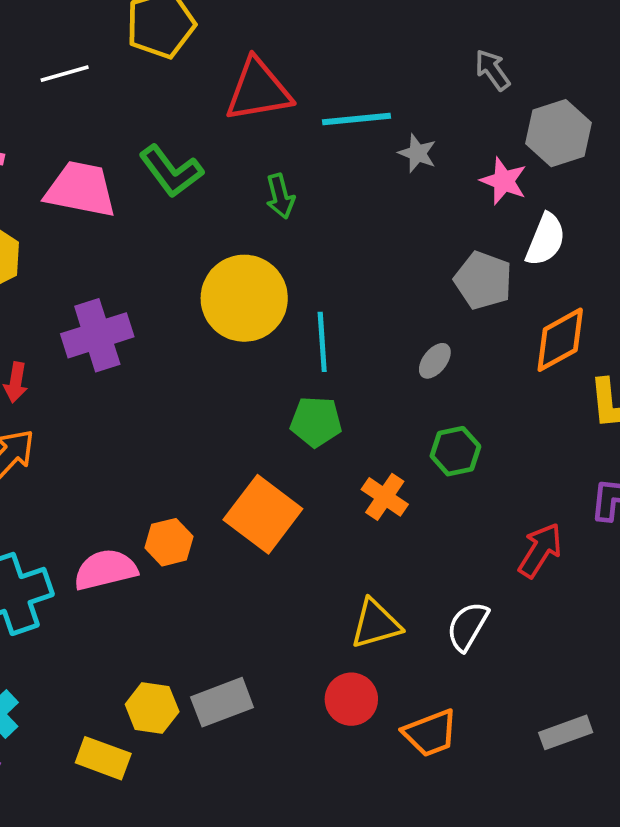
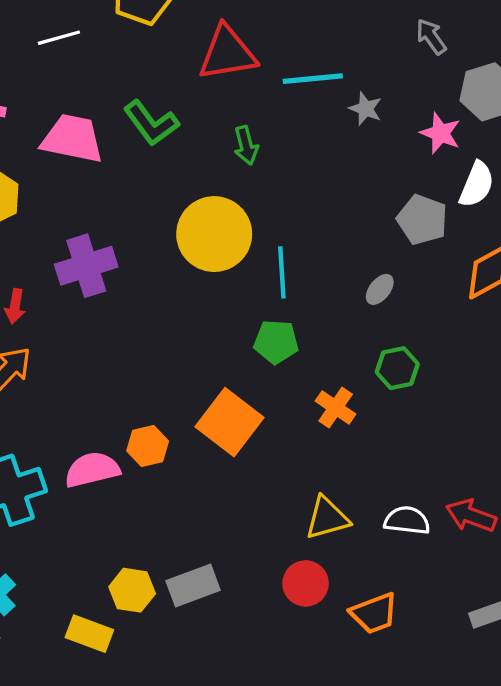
red arrow: (540, 550) -> (471, 516), moved, turned -102
white semicircle: (468, 626) -> (407, 521), turned 66

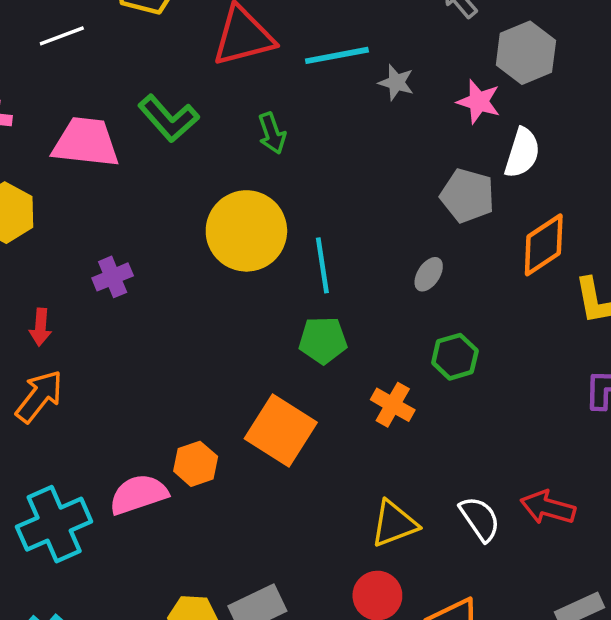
purple cross: (86, 266) -> (113, 277), size x0.6
white semicircle: (407, 521) -> (480, 519), turned 54

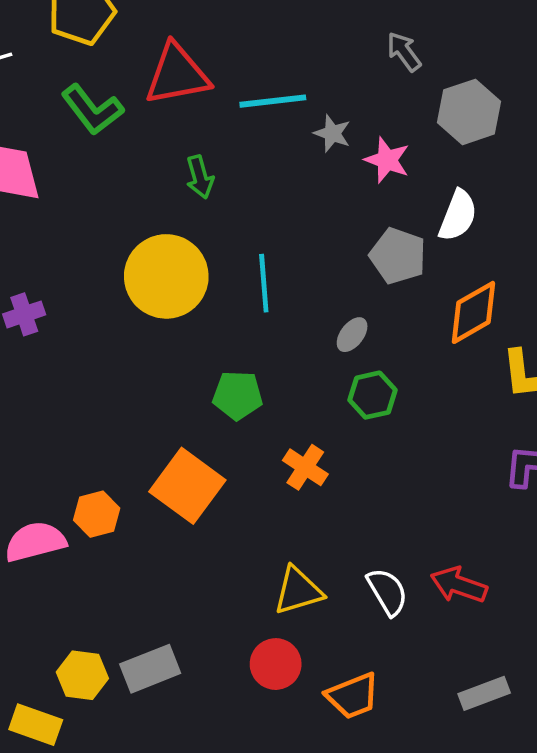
pink star: (479, 102) -> (387, 160), moved
green L-shape: (168, 118) -> (92, 110), moved
cyan line: (322, 265) -> (264, 283), moved
green hexagon: (455, 357) -> (373, 395), moved

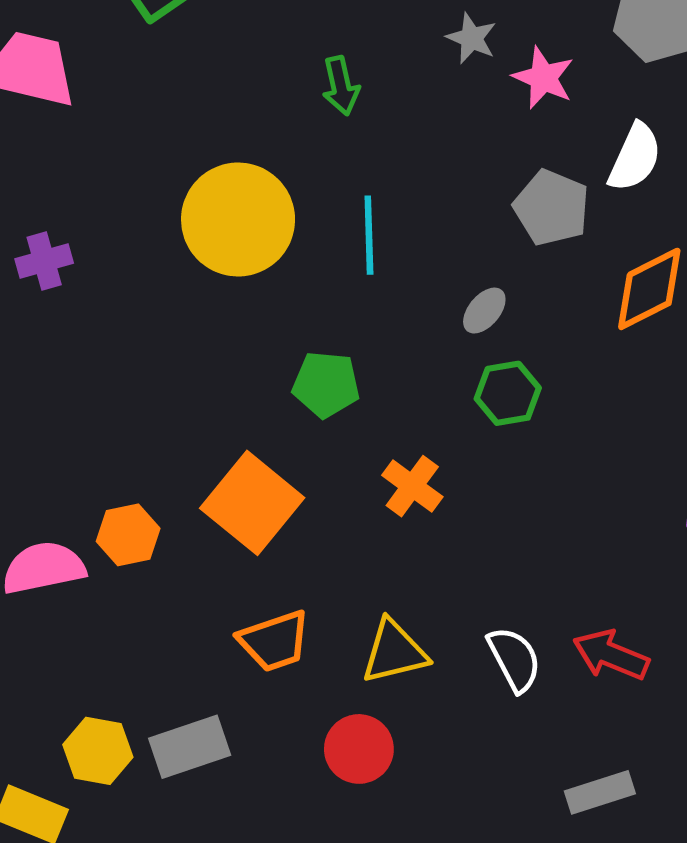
green arrow: (200, 177) -> (341, 86), moved
gray rectangle: (484, 693) -> (600, 792), moved
orange trapezoid: (353, 696) -> (274, 641), moved

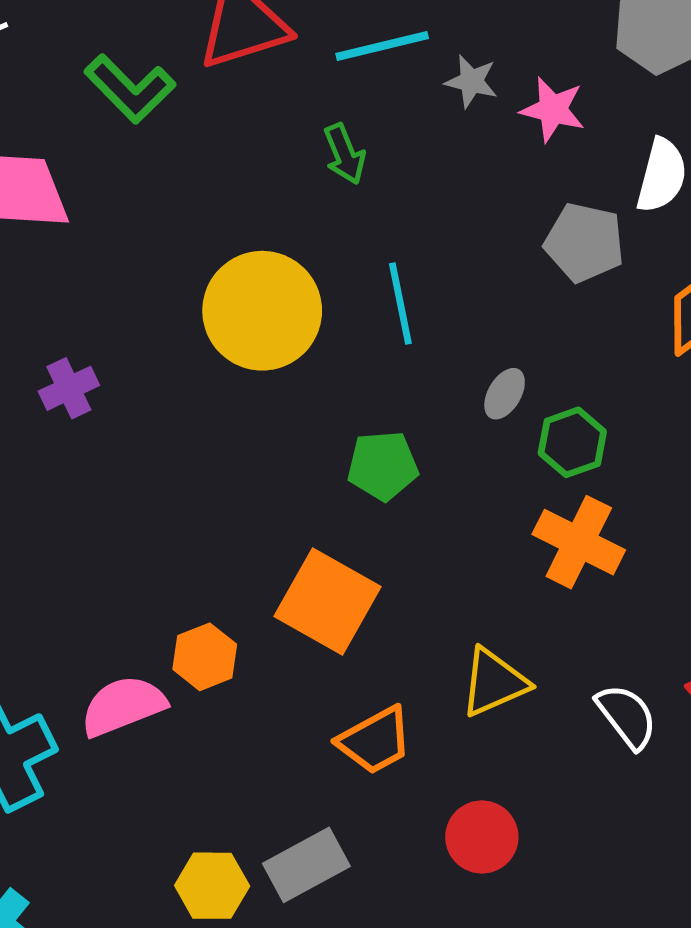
gray ellipse: (484, 311) -> (505, 394), moved
orange cross: (412, 486) -> (579, 542), moved, size x1.4
yellow triangle: (394, 652) -> (494, 682), moved

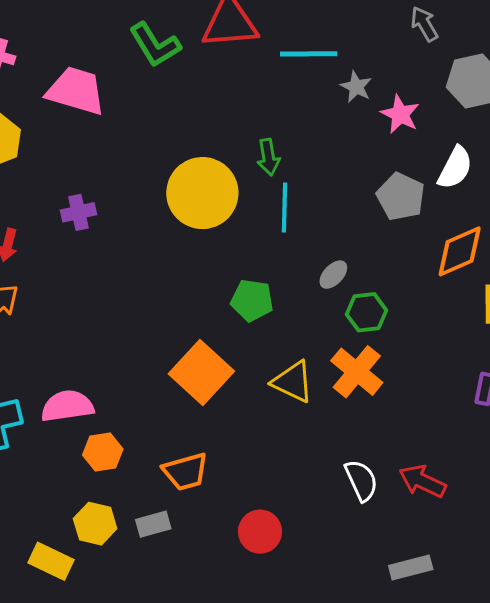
green arrow: (345, 154) -> (268, 157), moved
orange hexagon: (205, 657) -> (103, 452), moved
yellow triangle: (494, 682) -> (293, 382), moved, turned 36
orange trapezoid: (375, 740) -> (185, 472), moved
gray rectangle: (306, 865) -> (153, 524), size x0.7

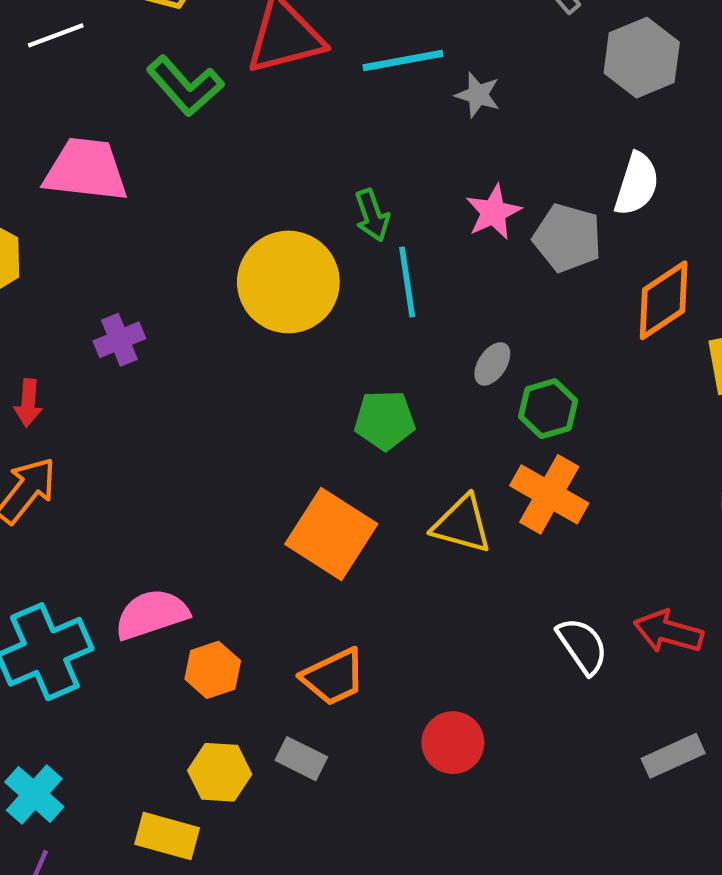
pink star: (400, 114) -> (493, 212), moved, turned 30
gray rectangle: (153, 524) -> (301, 759), turned 52

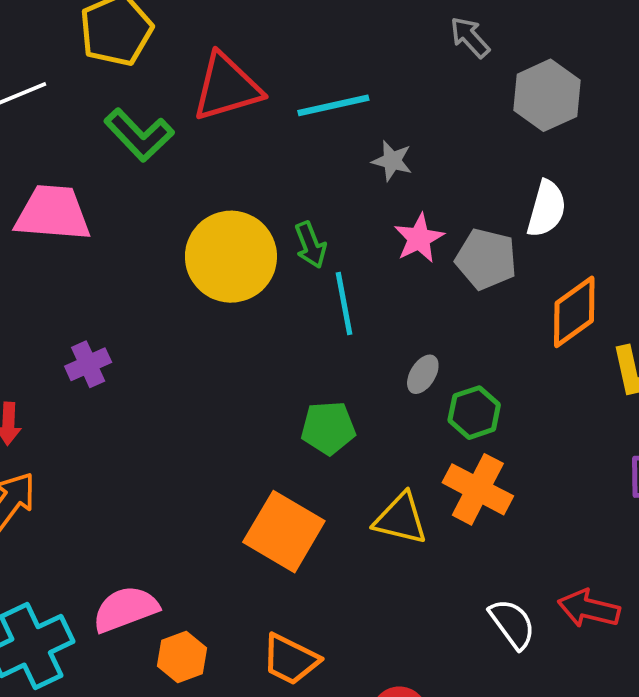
gray star: (478, 95) -> (392, 161), moved
yellow circle: (288, 282) -> (231, 257), moved
orange trapezoid: (334, 677) -> (290, 659), turned 54

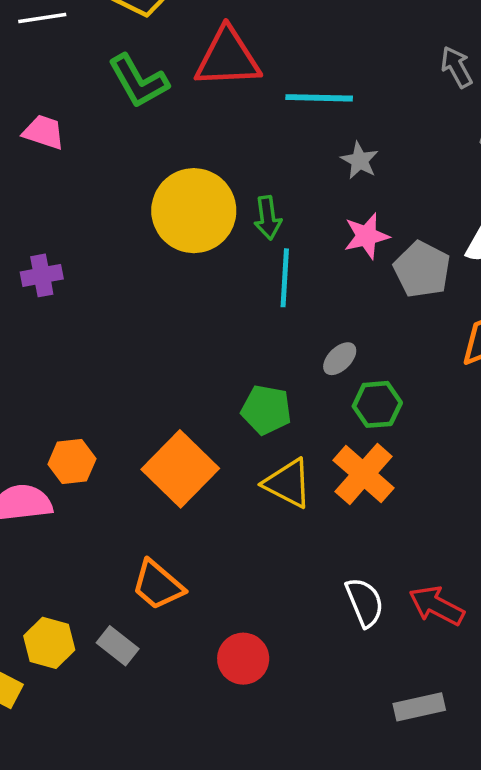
pink trapezoid: (53, 213) -> (44, 132), size x0.6
green pentagon: (328, 428) -> (266, 410), moved
orange hexagon: (182, 657) -> (72, 461), moved

